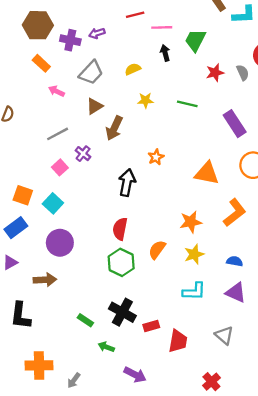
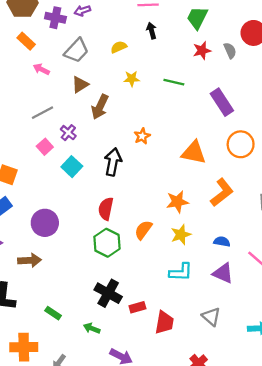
green trapezoid: (195, 40) -> (197, 18), moved
cyan square: (53, 203) -> (72, 167), moved
green rectangle: (85, 320) -> (53, 313), moved

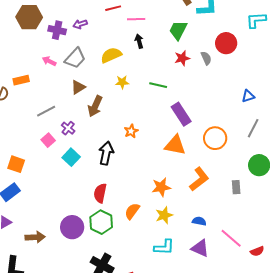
orange rectangle: (26, 41) -> (21, 80), moved, turned -56
yellow semicircle: (119, 47) -> (111, 55), size x1.5
pink arrow: (41, 69) -> (49, 61), moved
purple rectangle: (222, 102) -> (181, 114), moved
purple circle: (45, 223) -> (72, 227), moved

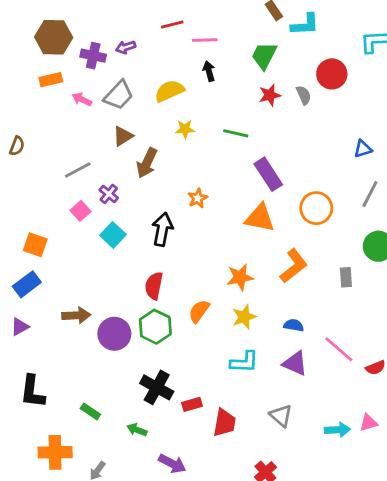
orange rectangle: (21, 80) -> (51, 80), moved
brown arrow: (35, 237) -> (76, 315), moved

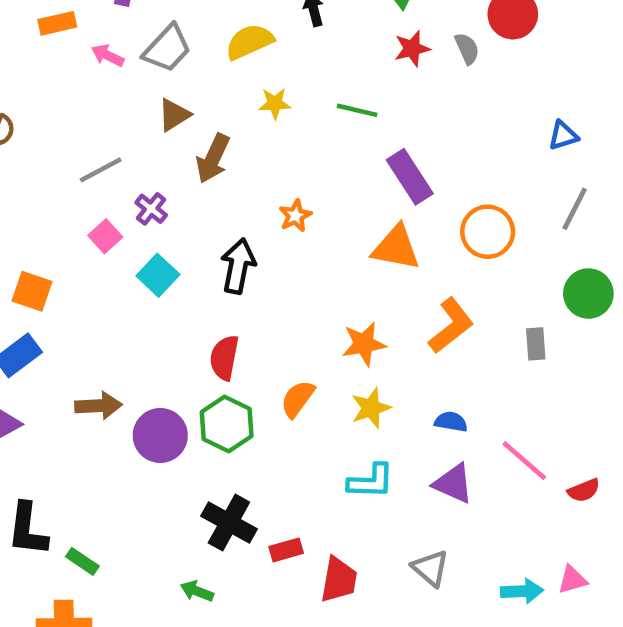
green rectangle: (90, 411) -> (82, 561), moved

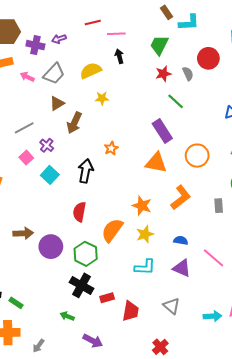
green line: (357, 110) -> (176, 101), moved, turned 30
orange star: (364, 344) -> (142, 206), turned 30
orange semicircle: (298, 399) -> (112, 230), size x1.4
green hexagon: (227, 424) -> (86, 254), moved

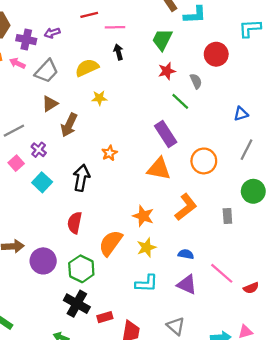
gray semicircle: (188, 74) -> (196, 81), moved
pink arrow: (27, 77) -> (17, 63), moved

